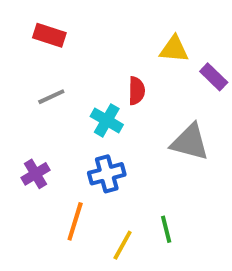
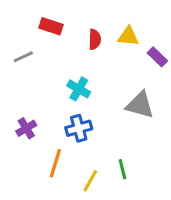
red rectangle: (49, 35) -> (51, 26), moved
red semicircle: (136, 91) -> (95, 39), moved
gray line: (51, 97) -> (23, 57), moved

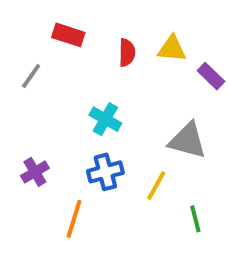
gray line: (23, 57) -> (31, 76), turned -30
green line: (122, 169) -> (195, 219), moved
yellow line: (90, 181) -> (156, 186), moved

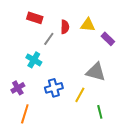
gray line: (31, 76) -> (49, 39), moved
cyan cross: (105, 119) -> (34, 60), moved
orange line: (74, 219) -> (25, 114), moved

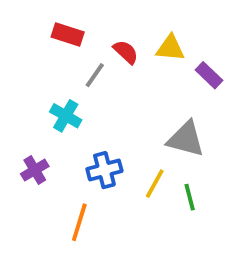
red semicircle: (65, 27) -> (126, 52), turned -48
green line: (100, 112) -> (190, 197), moved
orange line: (25, 114) -> (79, 222), moved

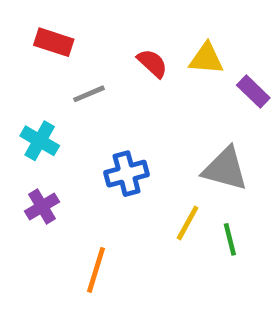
red rectangle: (68, 34) -> (54, 42), moved
gray line: (95, 75) -> (89, 94), moved, turned 32
cyan cross: (66, 116) -> (40, 141), moved
blue cross: (104, 170) -> (127, 174), moved

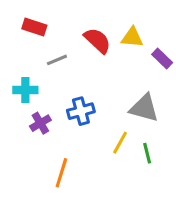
red semicircle: (152, 63) -> (98, 40), size x1.4
cyan cross: (40, 141) -> (25, 90), turned -30
purple cross: (42, 207) -> (40, 123), moved

